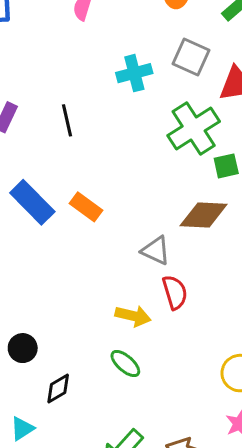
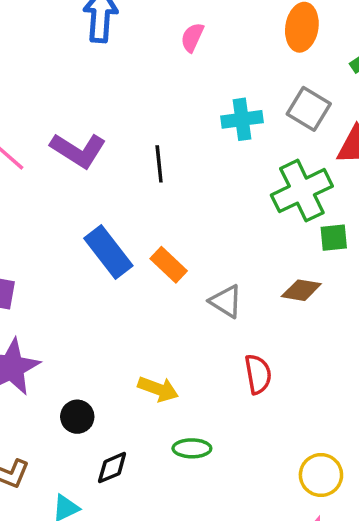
brown diamond: (204, 215) -> (301, 290), size x0.7
gray triangle: (156, 250) -> (226, 301), moved
yellow arrow: (133, 316) -> (158, 389), moved
green ellipse: (125, 364) -> (192, 448), turned -48

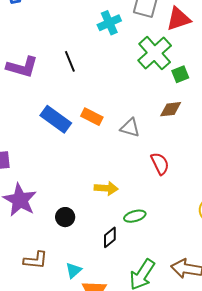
black diamond: (112, 468) -> (110, 237), moved

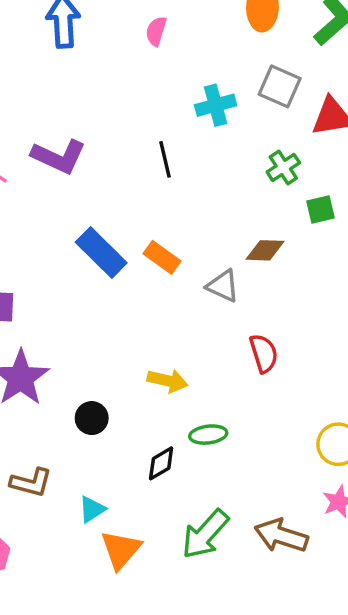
green cross: (155, 53) -> (283, 167), size x0.6
black line: (70, 61) -> (165, 159), moved
brown diamond: (171, 109) -> (265, 250), moved

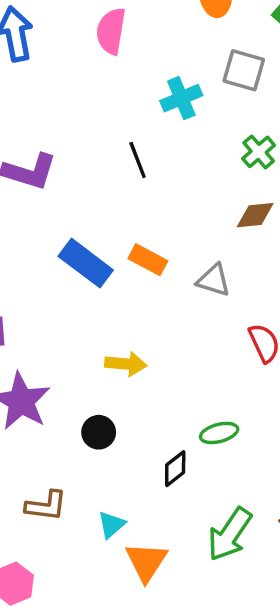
pink semicircle: (156, 31) -> (111, 31), size x1.5
brown diamond: (265, 250) -> (255, 215), moved
yellow arrow: (168, 381) -> (126, 364), moved

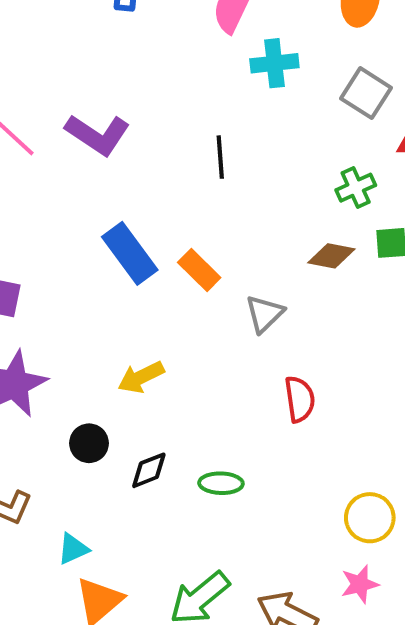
cyan cross: (181, 98) -> (274, 63), moved
gray triangle: (214, 280) -> (265, 314), turned 42
yellow arrow: (126, 364) -> (141, 377), turned 132
black diamond: (175, 469) -> (149, 470), moved

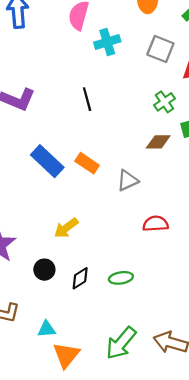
gray triangle: (265, 314) -> (127, 180), turned 30
red semicircle: (300, 399) -> (155, 224), turned -75
cyan triangle: (73, 549) -> (47, 329), turned 30

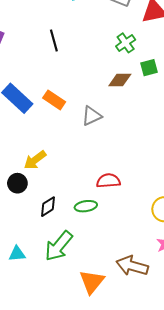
red semicircle: (155, 224) -> (108, 181), moved
black circle: (44, 270) -> (17, 183), moved
green arrow: (121, 343) -> (59, 246), moved
orange triangle: (66, 355) -> (92, 282), moved

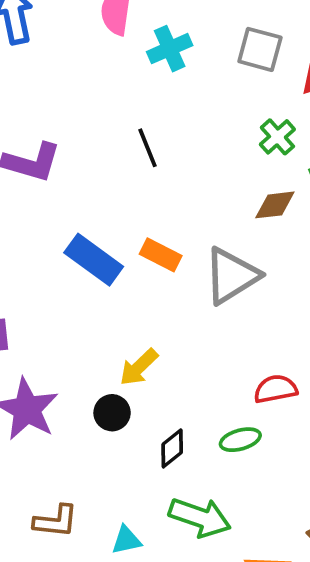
gray triangle: (92, 116) -> (231, 276), size x1.6
green arrow: (59, 246) -> (200, 517), turned -104

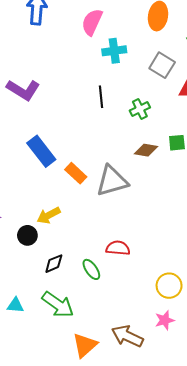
green cross: (277, 137) -> (140, 109), moved
black line: (148, 148) -> (101, 97), moved
orange rectangle: (161, 255) -> (76, 173), moved
green ellipse: (240, 440) -> (91, 269), turned 55

